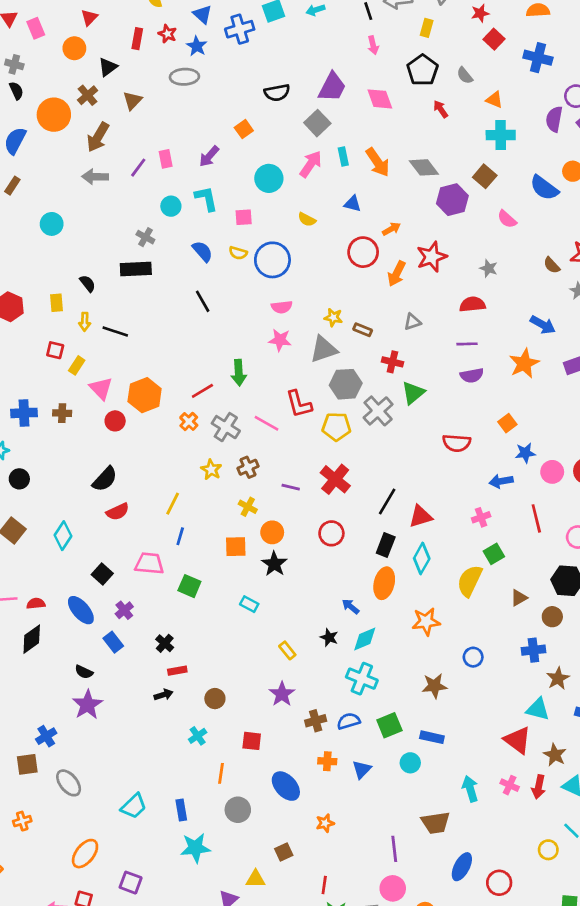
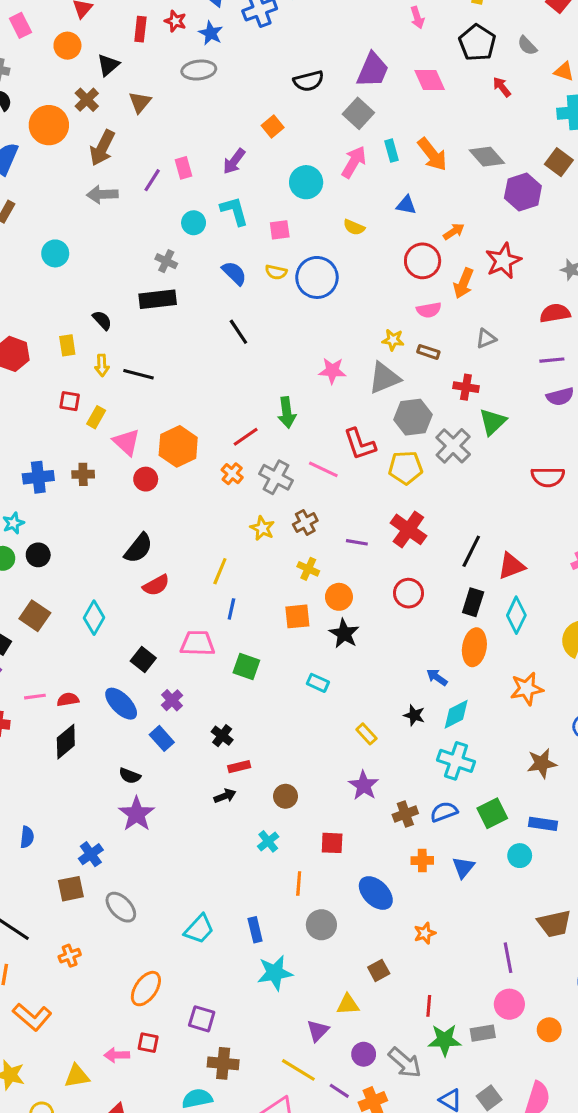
pink semicircle: (282, 307) -> (429, 310), moved

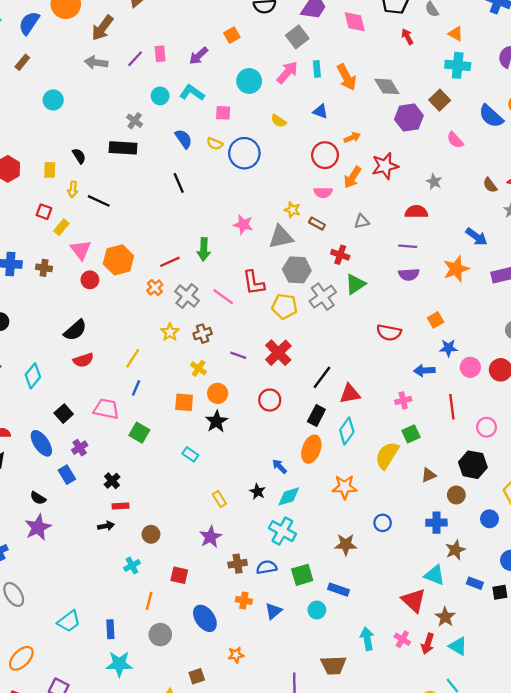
cyan L-shape: (234, 211) -> (192, 93), turned -50

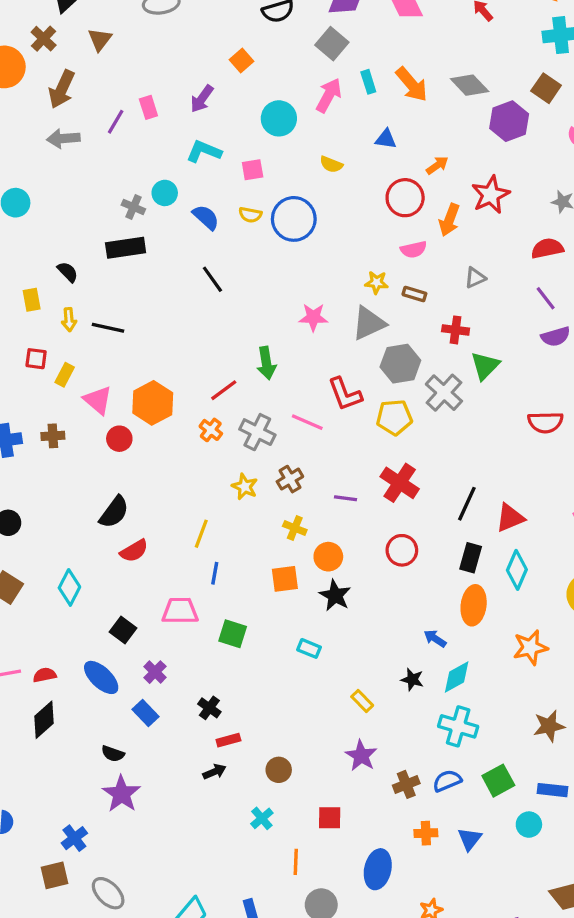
cyan circle: (160, 96) -> (165, 193), moved
purple line: (408, 246) -> (546, 298), turned 60
blue ellipse: (205, 618) -> (378, 869), turned 60

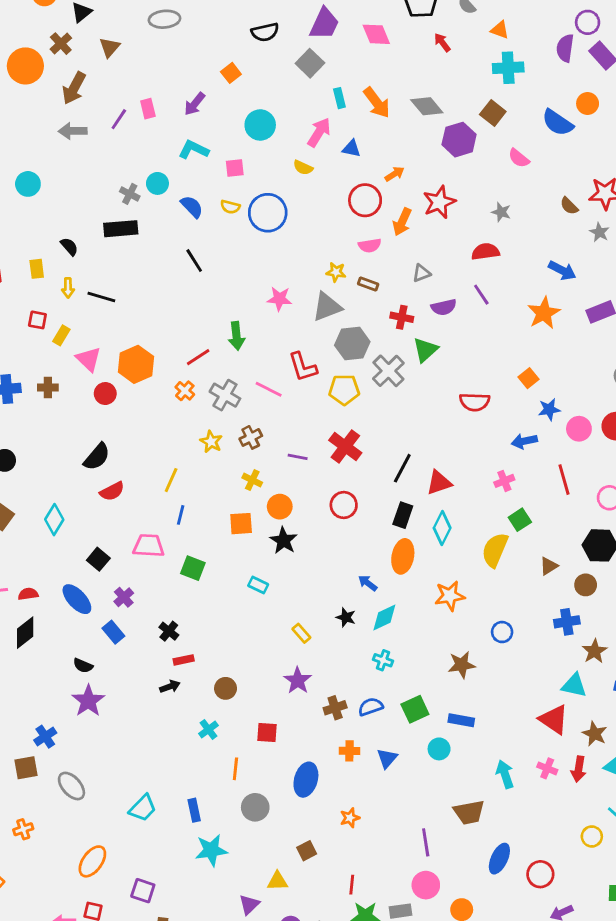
pink arrow: (329, 95) -> (319, 132), moved
purple semicircle: (556, 337) -> (444, 307), moved
cyan cross: (458, 726) -> (383, 660), size x0.6

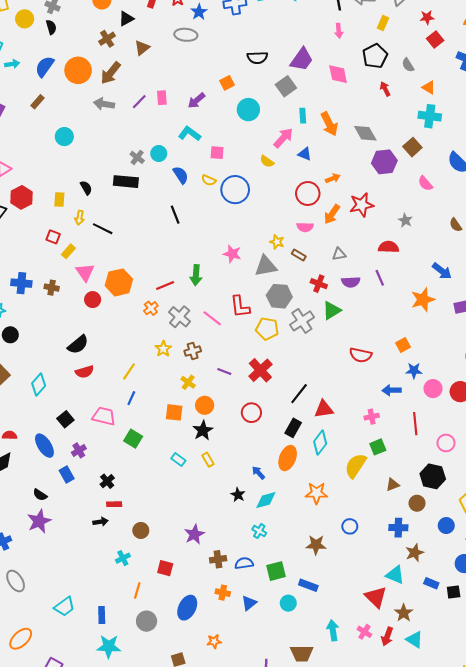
orange circle: (25, 66) -> (78, 70), moved
cyan circle: (260, 125) -> (248, 110), moved
yellow rectangle: (301, 633) -> (208, 460), moved

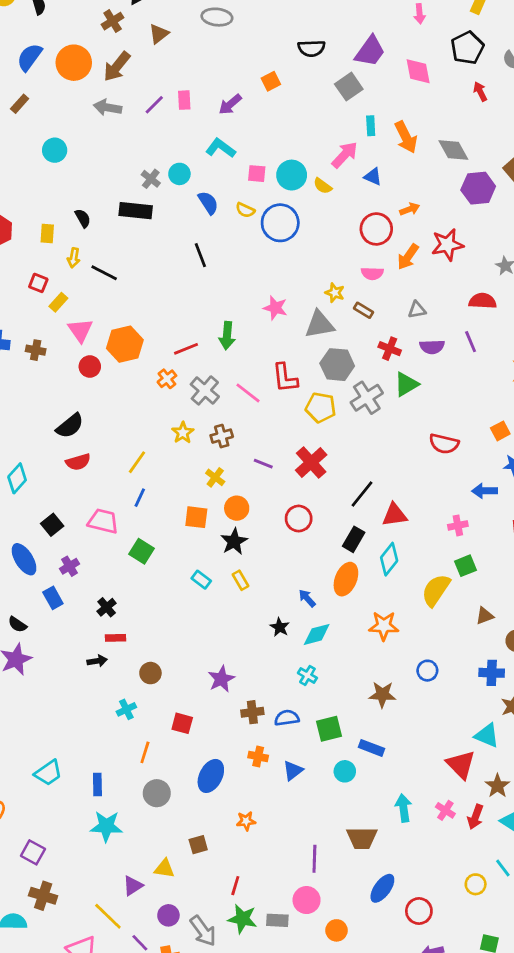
cyan circle: (248, 110) -> (292, 175), moved

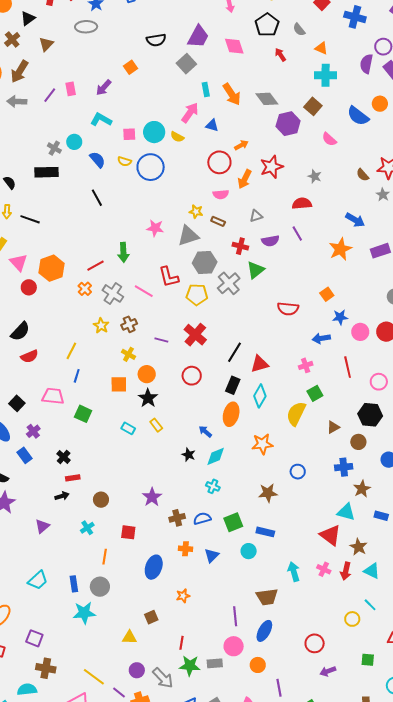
gray circle: (157, 793) -> (100, 587), moved
purple triangle: (133, 886) -> (42, 526), moved
blue ellipse: (382, 888) -> (264, 631), moved

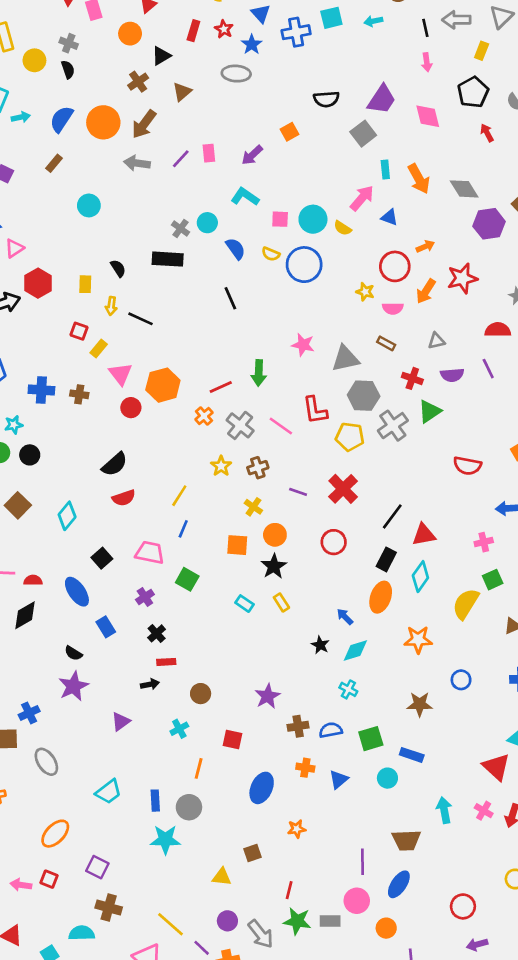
yellow star: (196, 212) -> (365, 292), moved
purple cross: (33, 431) -> (145, 597), moved

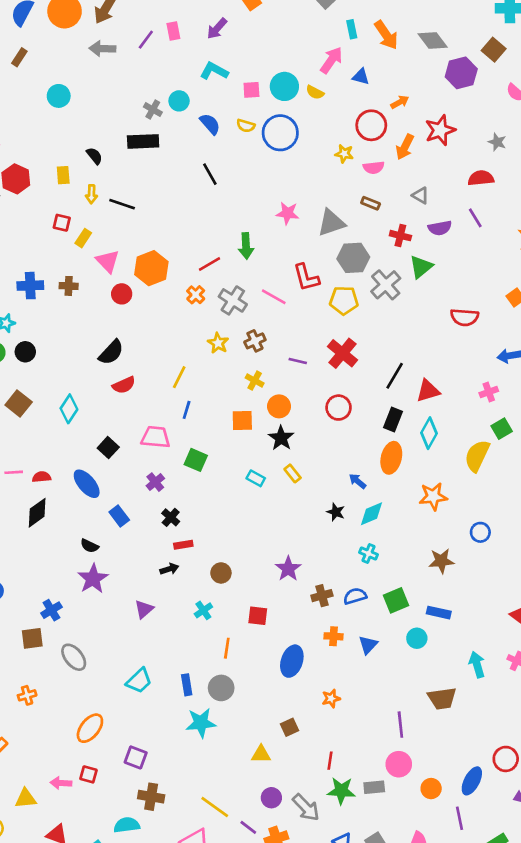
gray triangle: (436, 341) -> (421, 195), turned 48
blue ellipse: (399, 884) -> (472, 781), moved

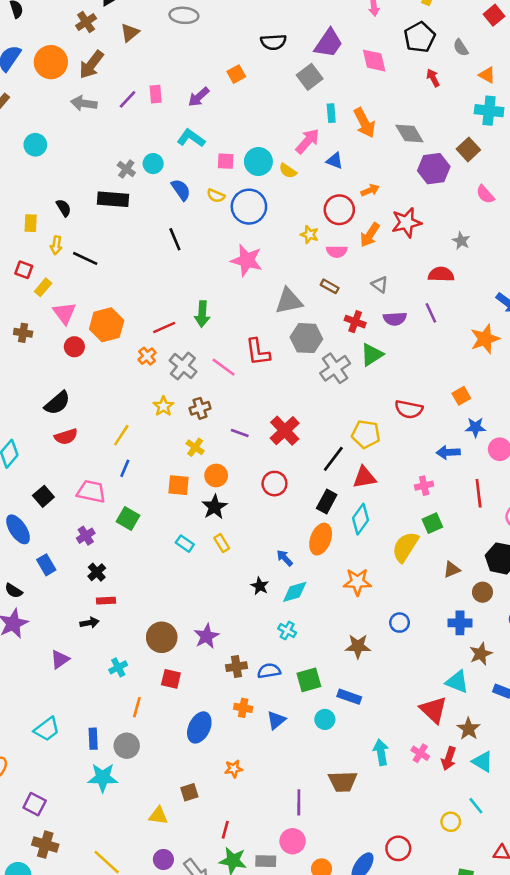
pink star: (288, 213) -> (247, 260), moved, size x1.4
yellow pentagon: (344, 300) -> (366, 434), moved
brown circle: (221, 573) -> (162, 637), moved, size x1.5

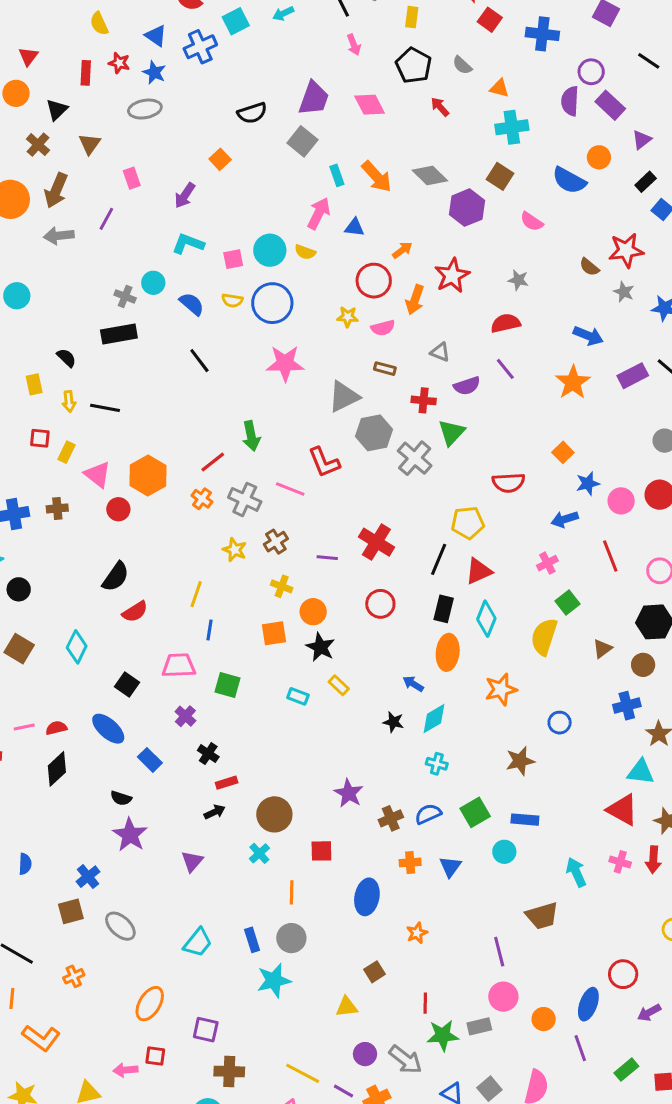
pink rectangle: (156, 94) -> (132, 178), moved
brown circle: (162, 637) -> (274, 814), moved

